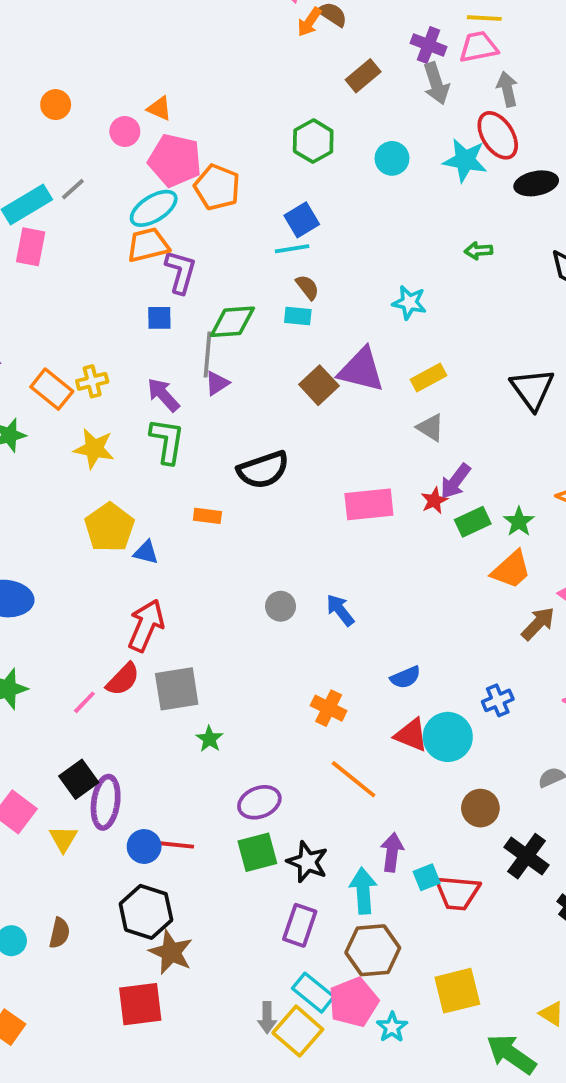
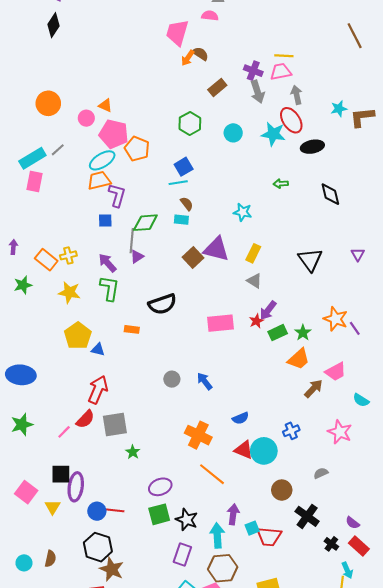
orange circle: (56, 105) -> (48, 103), size x1.5
yellow rectangle: (429, 378) -> (253, 253), turned -36
orange cross: (329, 708) -> (198, 435), size x1.4
black square: (79, 779) -> (61, 474), turned 36

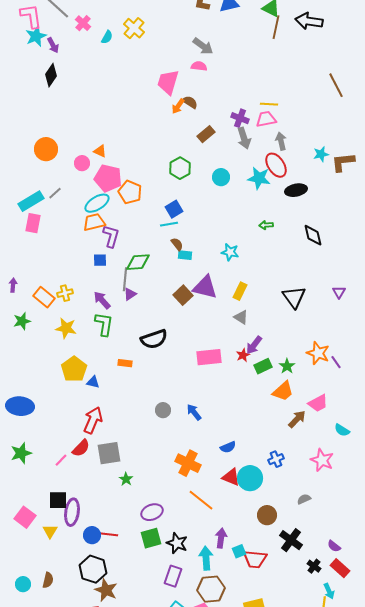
cyan rectangle: (181, 220) -> (185, 255), moved

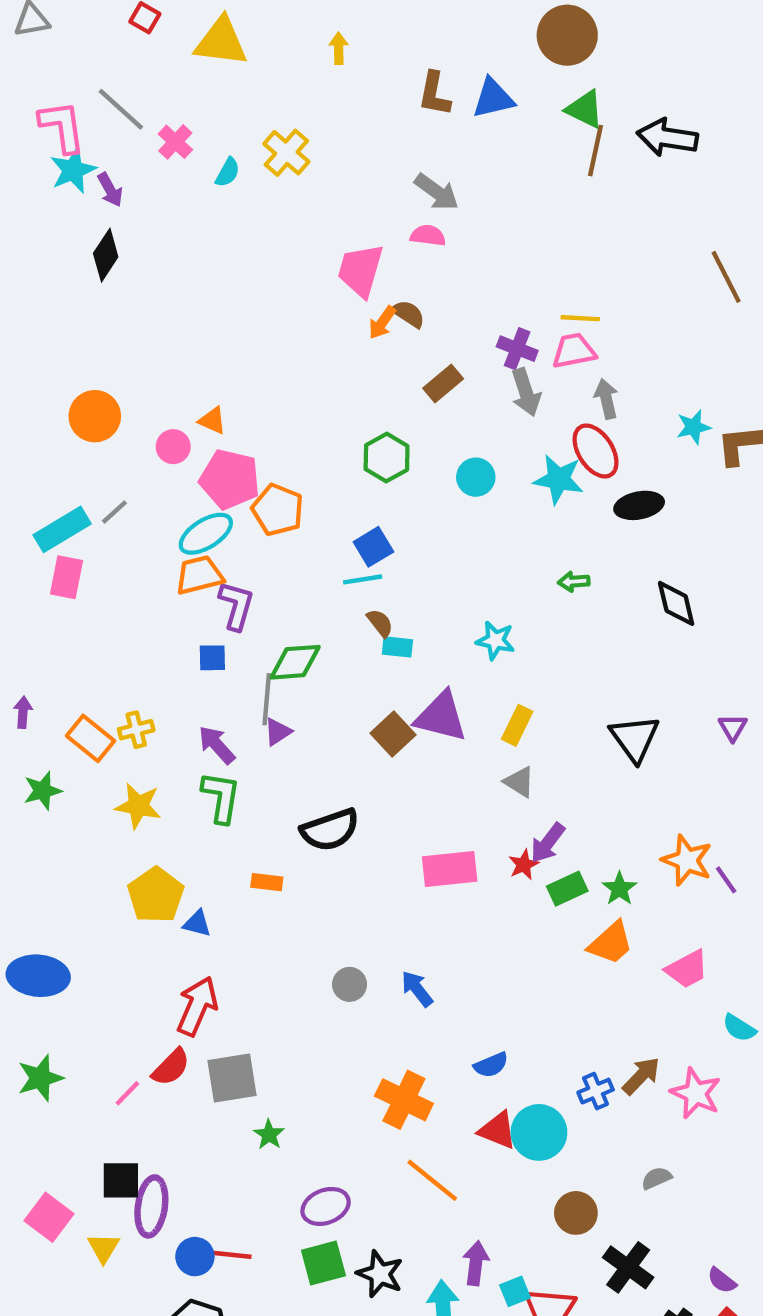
brown arrow: (297, 419) -> (641, 1076), moved

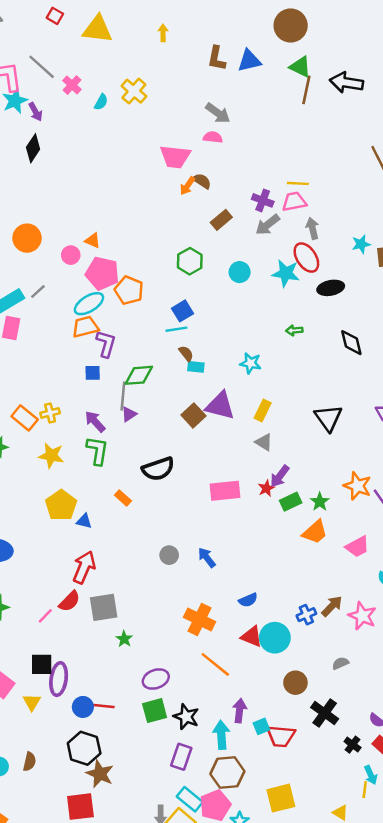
pink trapezoid: (360, 270) -> (175, 157), turned -100
gray arrow: (526, 392) -> (268, 225), turned 70
orange rectangle: (267, 882) -> (123, 498), turned 35

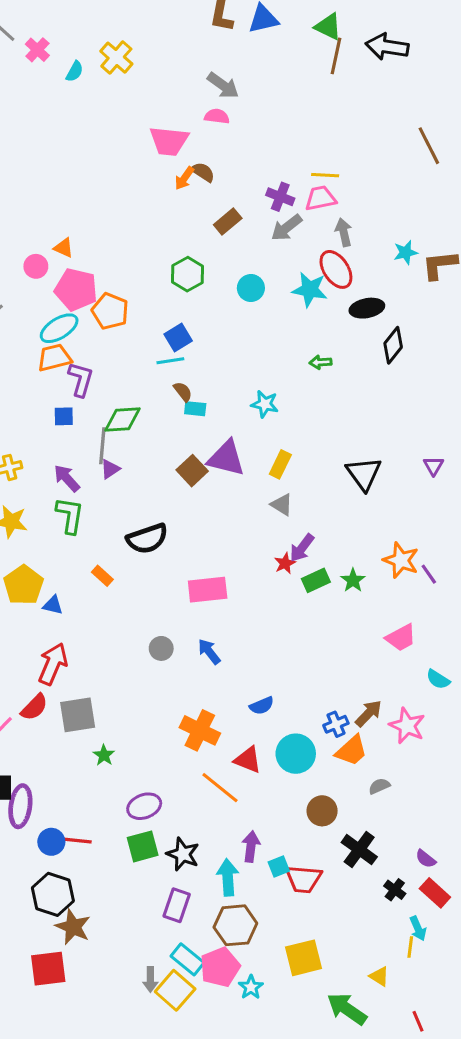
black diamond: (351, 343) -> (393, 345), moved, turned 52
pink rectangle: (225, 491) -> (208, 590), moved
orange trapezoid: (315, 532) -> (351, 751), moved
red triangle: (252, 636) -> (248, 760), moved

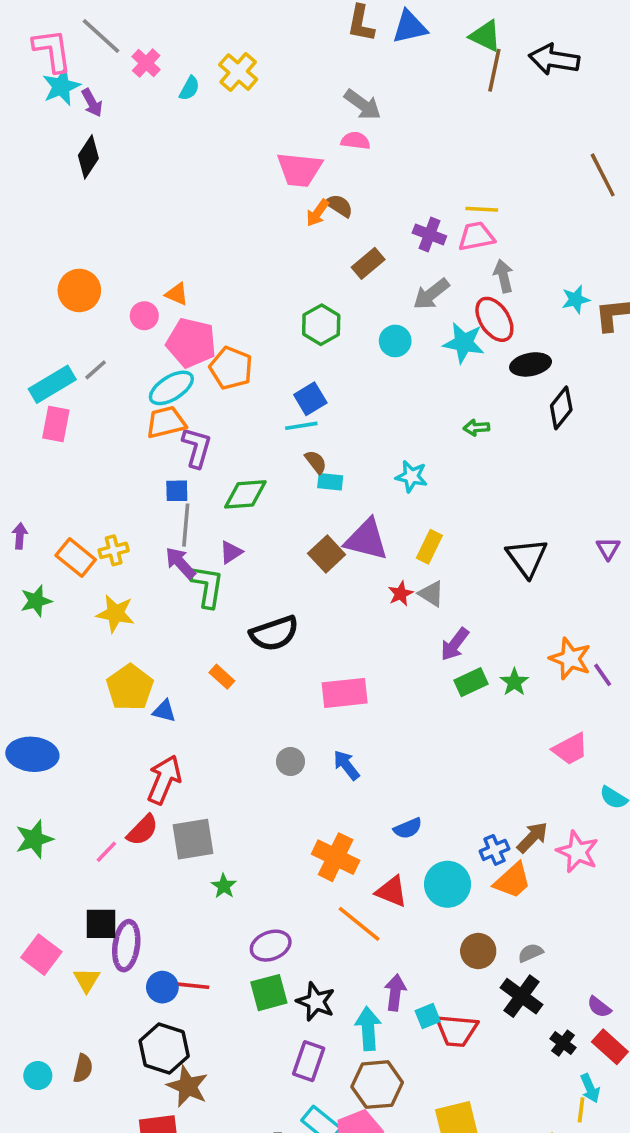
gray arrow: (286, 228) -> (431, 294), moved
gray line: (102, 446) -> (186, 525), moved
green L-shape: (70, 515) -> (207, 586), moved
red star: (285, 563) -> (401, 594), moved
gray semicircle: (379, 786) -> (531, 953), moved

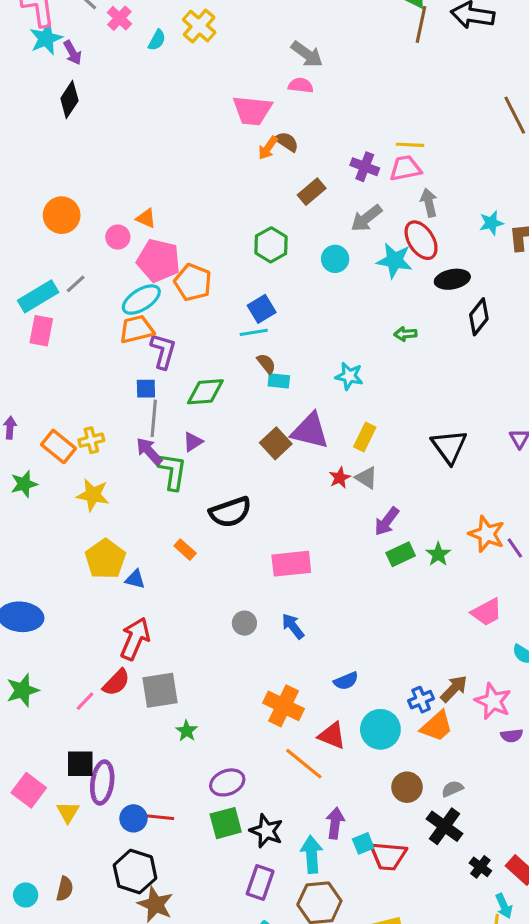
purple semicircle: (599, 1007) -> (512, 736), moved, turned -45

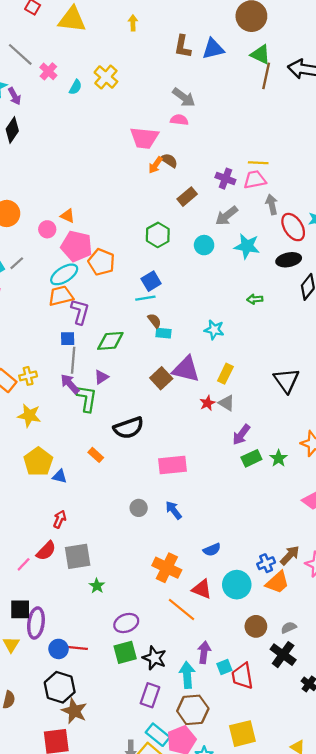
red ellipse: (421, 240) -> (293, 227), moved
red arrow: (135, 639) -> (60, 519), size x0.6
red trapezoid: (388, 856) -> (242, 676), turned 76

